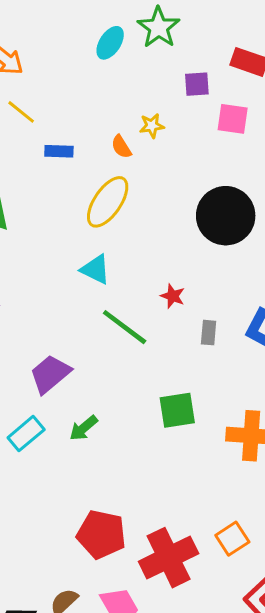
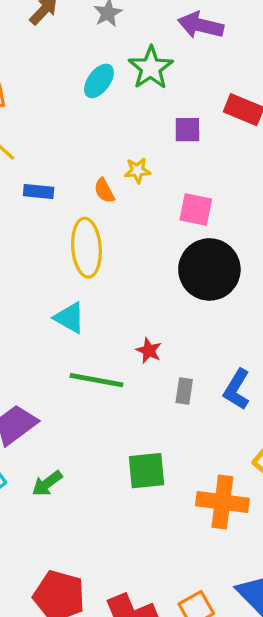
pink square: (233, 119) -> (196, 210), moved
yellow ellipse: (108, 202) -> (86, 248), turned -42
green line: (125, 327) -> (96, 380), turned -30

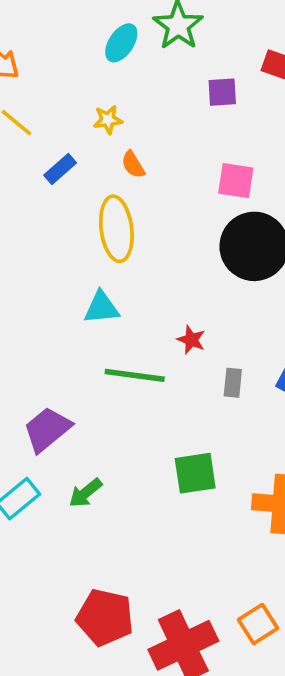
yellow star: (137, 170) -> (108, 120), moved
blue rectangle: (39, 192) -> (60, 169), turned -44
cyan triangle: (70, 318) -> (101, 308), turned -32

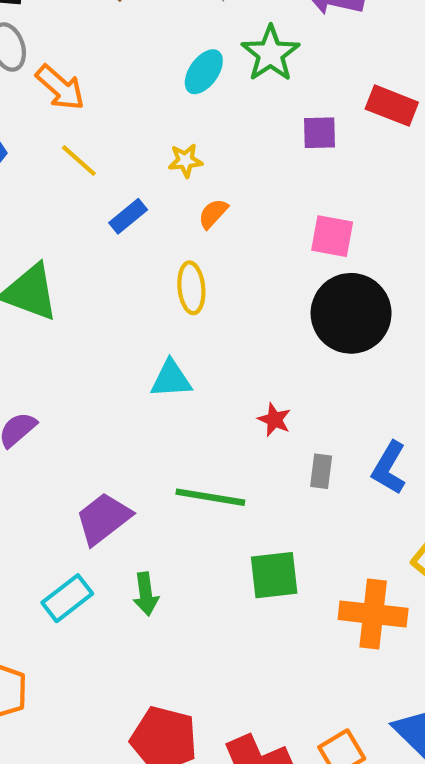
orange semicircle: (133, 165) -> (213, 214), turned 72
yellow ellipse: (116, 229) -> (191, 288), size x0.7
green line: (135, 375) -> (210, 497), moved
green arrow: (85, 493) -> (146, 594), turned -60

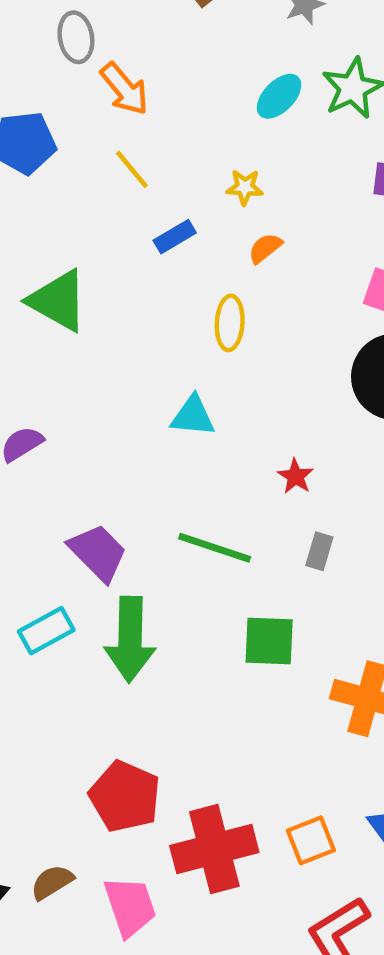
gray rectangle: (321, 471) -> (319, 551), moved
purple trapezoid: (103, 519) -> (98, 552), turned 74
green arrow: (146, 594) -> (130, 639), size x1.8

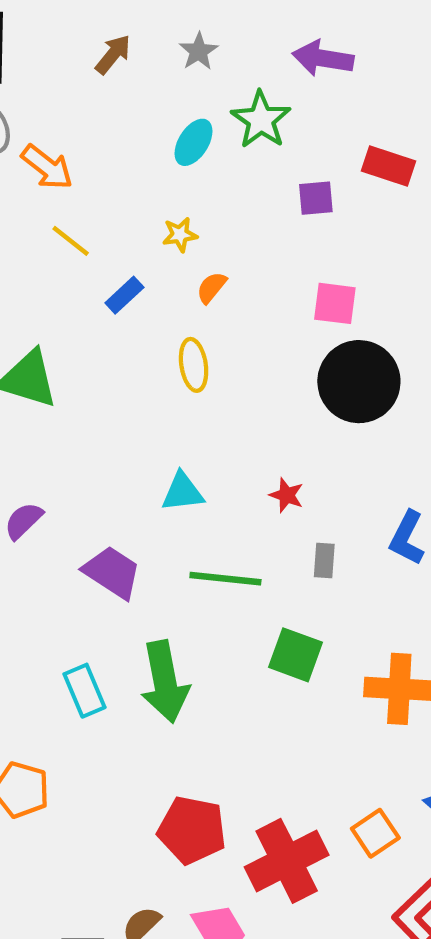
cyan triangle: (193, 416) -> (183, 492), moved
purple trapezoid: (98, 552) -> (112, 572), moved
cyan rectangle: (46, 631) -> (85, 691), turned -72
green square: (269, 641) -> (295, 655), turned 30

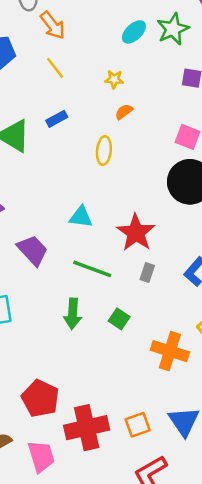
blue rectangle: (124, 295) -> (57, 119), moved
red star: (287, 495) -> (136, 233), size x2.0
green square: (295, 655) -> (119, 319), size x0.7
green arrow: (165, 682) -> (73, 314), moved, size x0.7

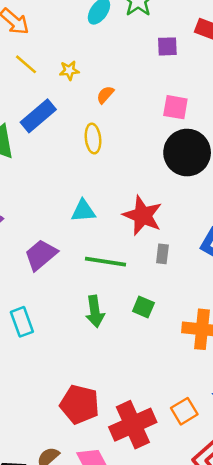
yellow star: (114, 79) -> (69, 70), moved
blue rectangle: (57, 119) -> (38, 116), size x1.6
purple trapezoid: (33, 250) -> (41, 255), turned -76

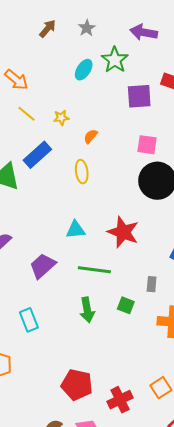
purple square: (167, 46) -> (139, 96), size x1.5
gray rectangle: (162, 254) -> (152, 284), moved
red cross: (133, 425) -> (120, 400), size x0.7

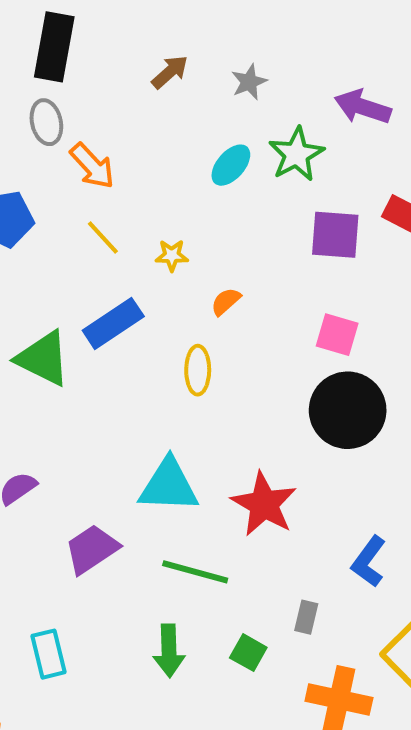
cyan triangle: (76, 230) -> (169, 486), size x1.5

